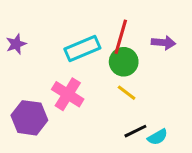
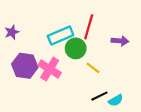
purple arrow: (163, 43) -> (120, 41), moved
green circle: (124, 62) -> (76, 48), moved
purple hexagon: (29, 118) -> (25, 66), moved

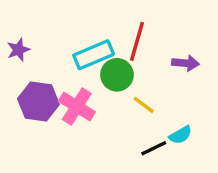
cyan semicircle: (116, 100) -> (180, 135), moved

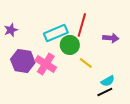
black line: (154, 148) -> (105, 92), moved

